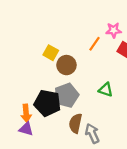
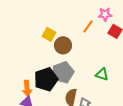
green triangle: (106, 90) -> (102, 74), moved
black pentagon: (47, 103) -> (46, 79), turned -30

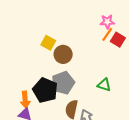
orange line: (88, 26) -> (107, 34), moved
black pentagon: (46, 79) -> (45, 90), turned -30

